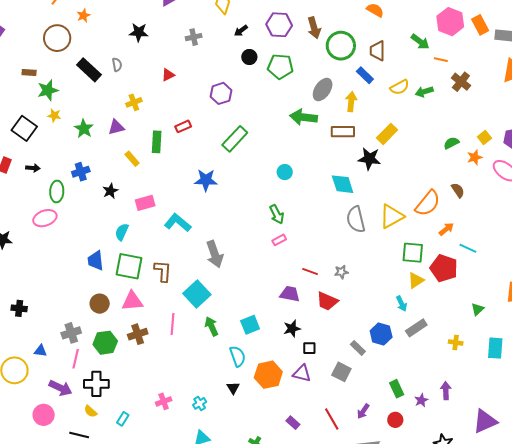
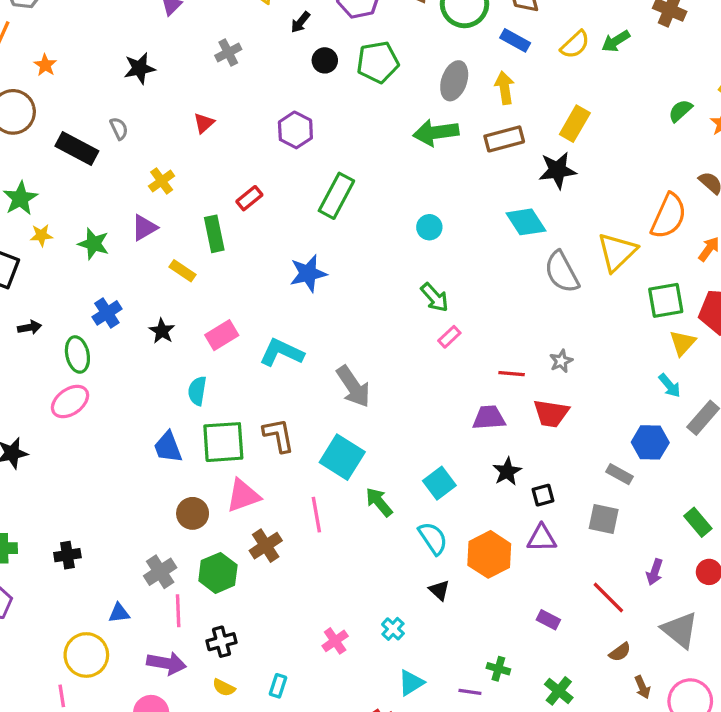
black cross: (96, 384) -> (221, 642), size x0.7

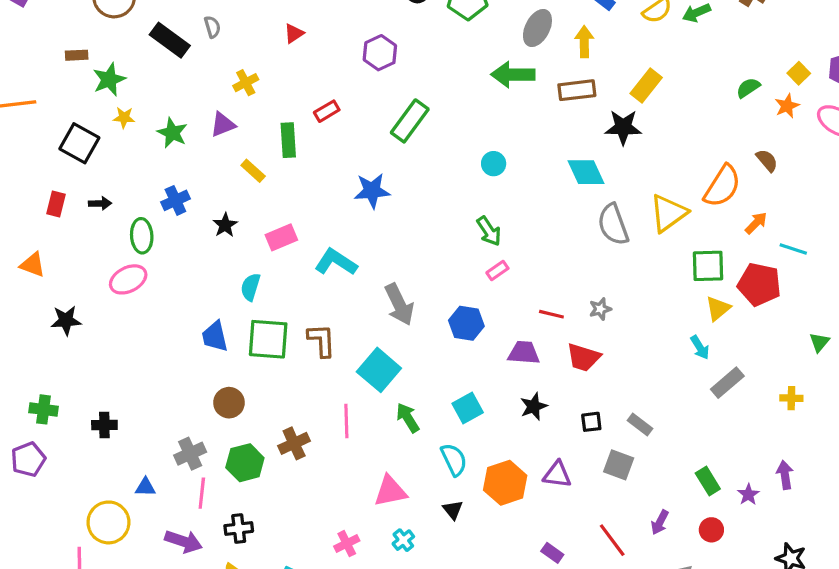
blue hexagon: (650, 442) -> (466, 323), moved
black square: (543, 495) -> (591, 422), moved
pink triangle: (243, 496) -> (390, 491), moved

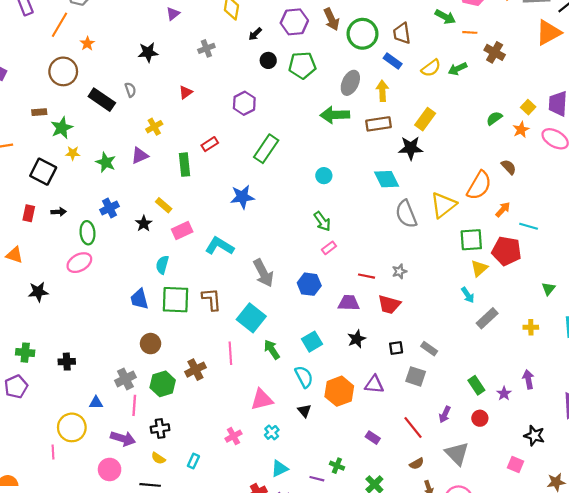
yellow rectangle: (253, 171) -> (164, 205), moved

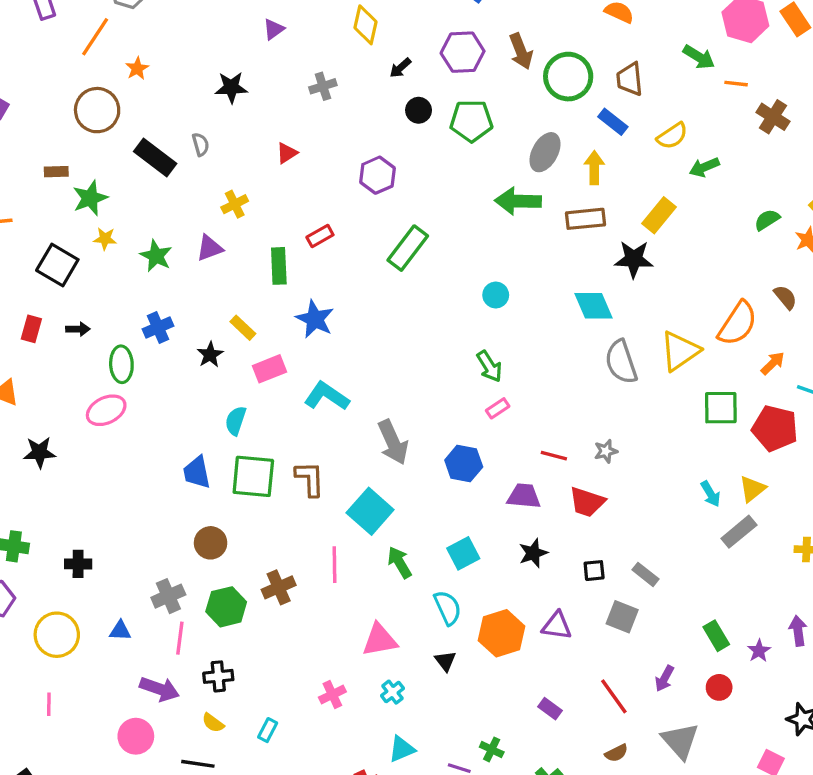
green arrow: (458, 69) -> (704, 167), moved
blue star: (242, 197) -> (315, 319), moved, turned 30
yellow triangle: (479, 268) -> (752, 489), moved
yellow circle: (72, 427) -> (57, 635), moved

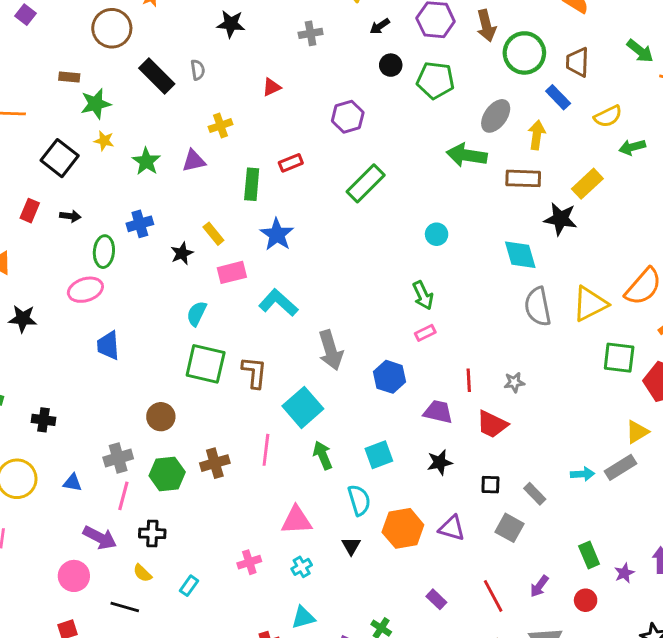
red line: (554, 456) -> (469, 380), turned 65
blue trapezoid: (197, 472) -> (108, 345), moved
cyan arrow: (711, 494) -> (582, 474), moved, turned -70

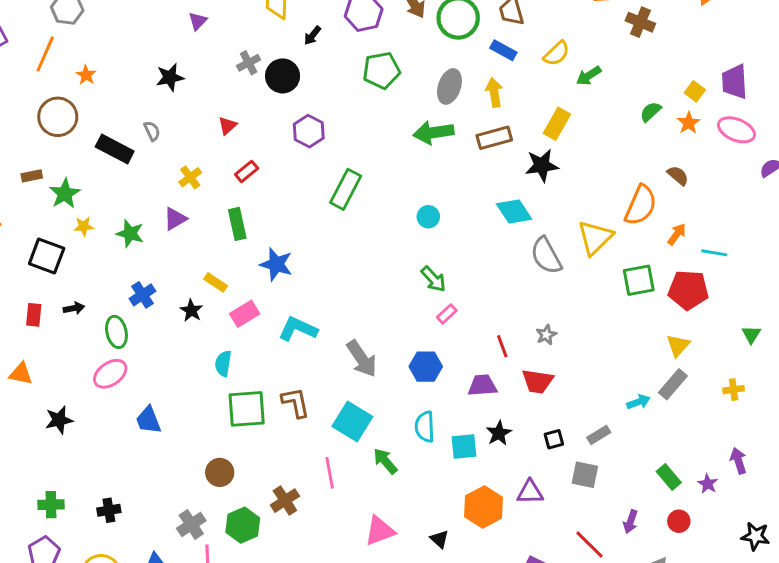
black circle: (391, 65) -> (283, 76), moved, size x1.5
red rectangle: (291, 163) -> (247, 171), moved
cyan square: (379, 455) -> (464, 447), moved, turned 32
gray rectangle: (535, 494) -> (599, 435), turned -60
cyan semicircle: (359, 500) -> (425, 427), moved, turned -148

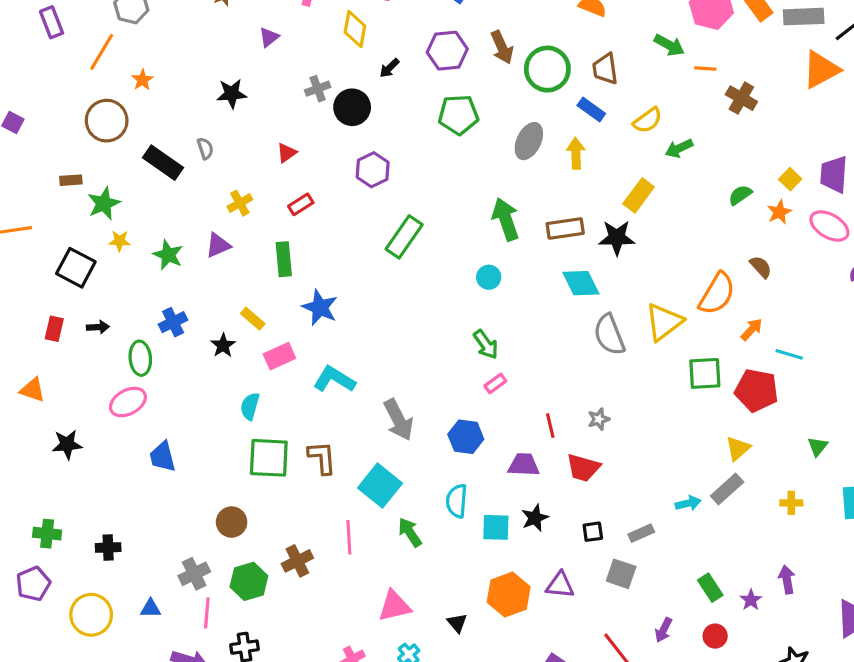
green arrow: (433, 133) -> (506, 219), moved, turned 72
brown rectangle: (494, 138) -> (565, 228), moved

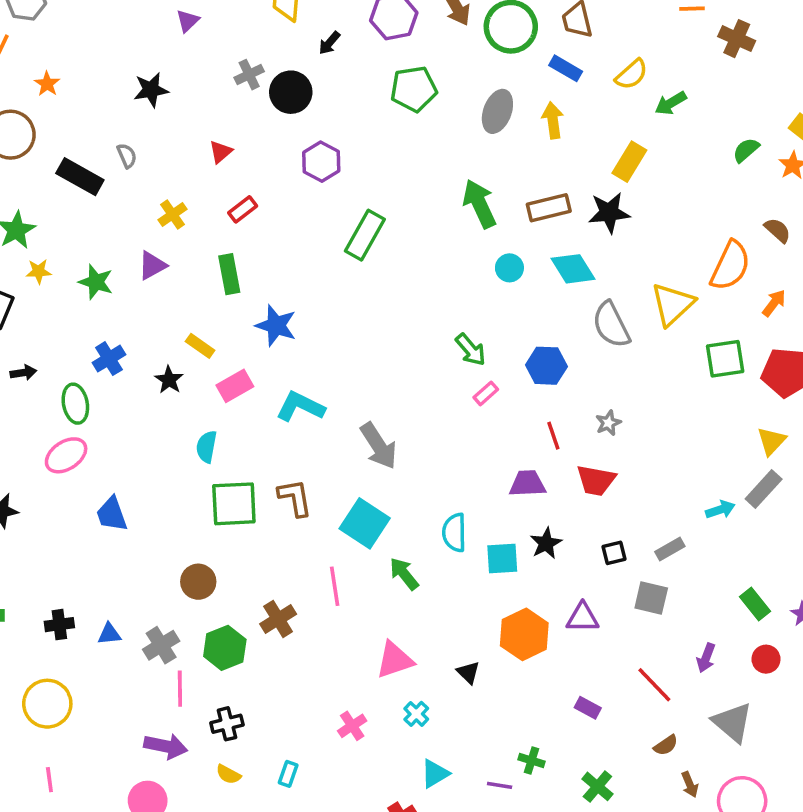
cyan circle: (489, 277) -> (509, 268), moved
blue hexagon: (466, 437) -> (546, 366), moved
blue triangle: (151, 608) -> (109, 634), moved

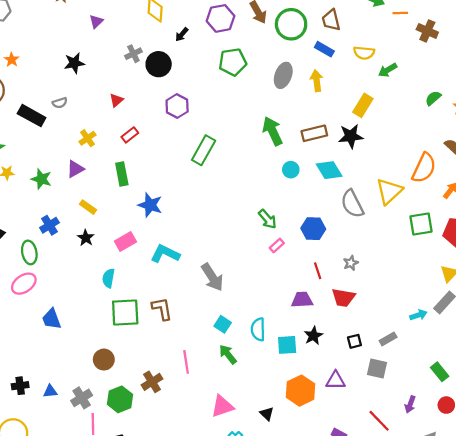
yellow semicircle: (632, 74) -> (364, 53), turned 48
gray semicircle: (127, 156) -> (60, 103), turned 96
yellow rectangle: (200, 346) -> (88, 207), moved
cyan square: (365, 523) -> (223, 324), moved, size x0.6

